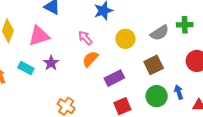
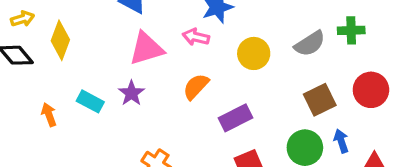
pink triangle: (39, 36) -> (146, 49), moved
pink arrow: (85, 38) -> (196, 37), moved, turned -35
brown square: (154, 65) -> (320, 100), moved

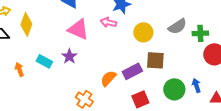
green cross: (351, 30) -> (200, 33), moved
pink triangle: (146, 49) -> (78, 29), turned 40
orange semicircle: (196, 87) -> (108, 78), moved
brown square: (320, 100) -> (155, 60), moved, turned 30

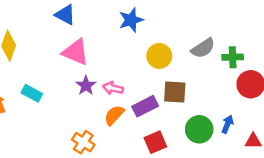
pink arrow: (108, 22) -> (113, 88), moved
purple star: (69, 56) -> (86, 86), moved
blue arrow: (196, 85) -> (227, 124), turned 40

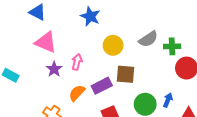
blue star: (131, 20) -> (90, 16), turned -30
pink arrow: (113, 88) -> (77, 62), moved, turned 91

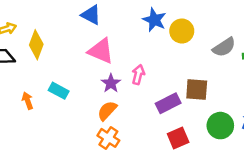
yellow circle: (113, 45) -> (182, 31), moved
orange semicircle: (77, 93) -> (107, 111), moved

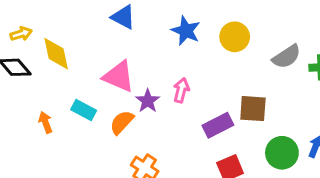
blue star: (154, 20) -> (186, 31), moved
yellow diamond: (36, 45) -> (56, 54), turned -32
pink triangle: (101, 51) -> (119, 76), moved
orange semicircle: (107, 111) -> (122, 122), moved

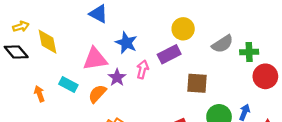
blue star: (186, 31) -> (126, 43), moved
pink triangle: (119, 76) -> (95, 59), turned -32
purple rectangle: (218, 125) -> (169, 54), moved

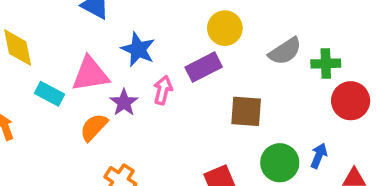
cyan rectangle: (68, 84) -> (50, 94), moved

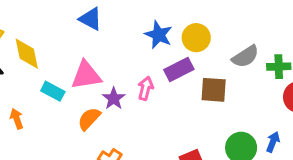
blue star: (138, 49) -> (159, 35), moved
brown square: (246, 111) -> (214, 90), moved

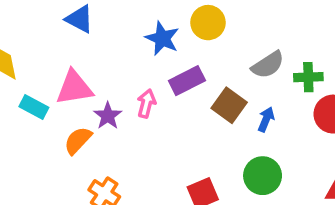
yellow circle: (196, 38) -> (208, 23), moved
brown square: (214, 90) -> (229, 105), turned 32
blue arrow: (273, 142) -> (266, 119), moved

